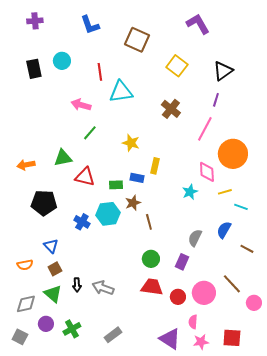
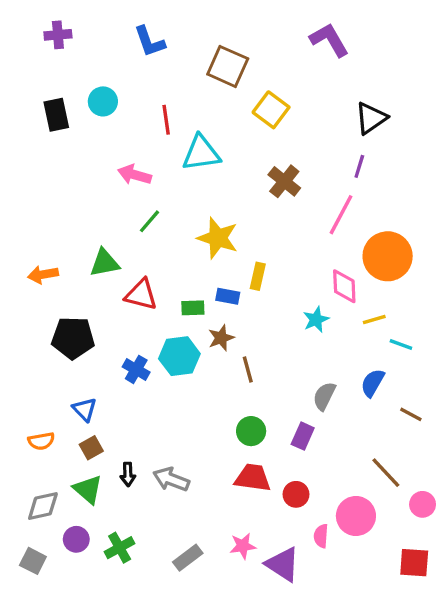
yellow square: (177, 66) -> (271, 110), moved
yellow star: (131, 143) -> (218, 238), size x1.4
pink circle: (204, 293) -> (356, 516), moved
red square: (232, 338) -> (414, 563), moved
pink star: (201, 342) -> (243, 546), moved

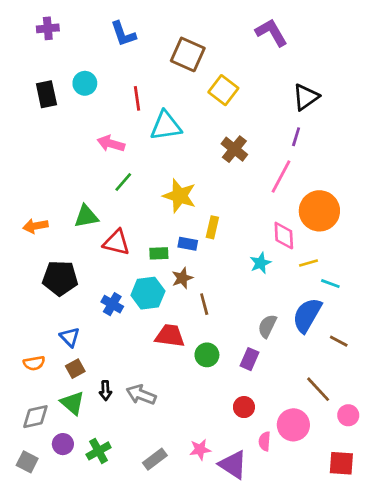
blue semicircle: (373, 383) -> (307, 315), size x1.5
red trapezoid: (253, 478) -> (170, 336), moved

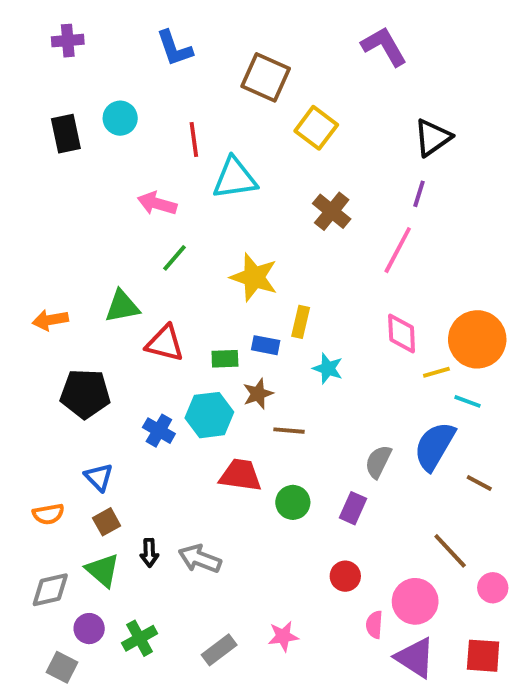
orange circle: (319, 211) -> (477, 339), moved
cyan star: (260, 263) -> (328, 368), moved, turned -30
brown line: (204, 304) -> (289, 431), turned -70
gray square: (27, 462) -> (62, 667), moved
purple triangle: (233, 465) -> (415, 658), moved

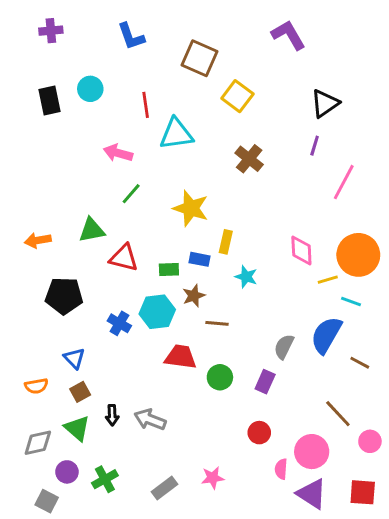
pink line: (398, 250) -> (344, 182), moved

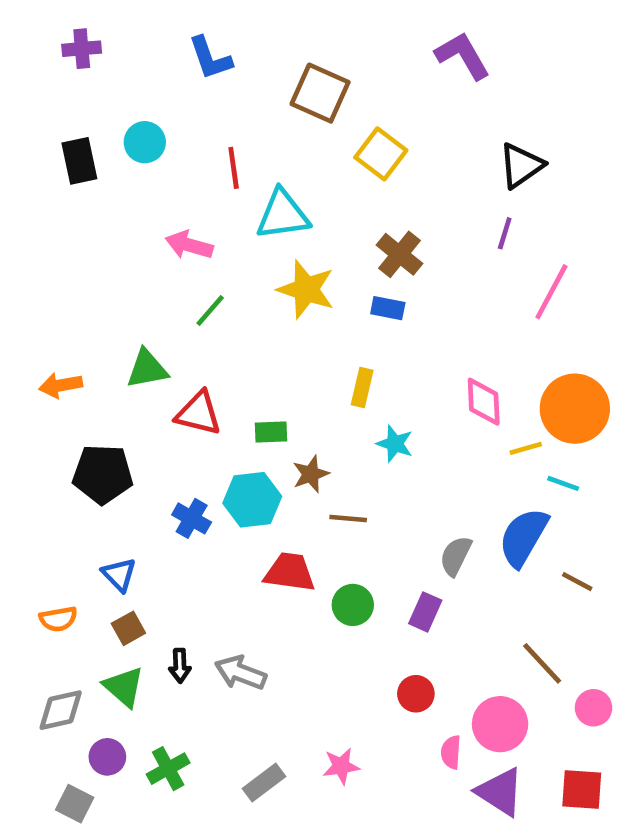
yellow star: (191, 208) -> (306, 289), moved
blue rectangle: (200, 259) -> (388, 308), moved

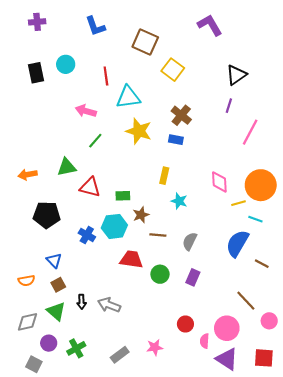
gray semicircle: (456, 556) -> (190, 241), moved
red circle: (416, 694) -> (185, 324), moved

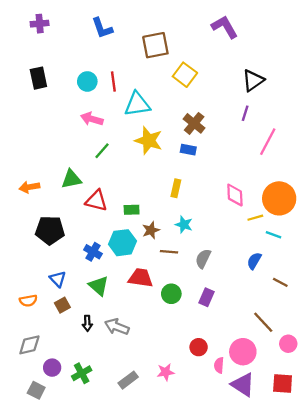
brown square: (145, 42) -> (155, 45), turned -35
cyan circle: (66, 64) -> (87, 81), moved
cyan star: (179, 201) -> (184, 225), moved
blue semicircle: (237, 243) -> (254, 261), size x0.6
green triangle: (56, 311) -> (99, 286), moved

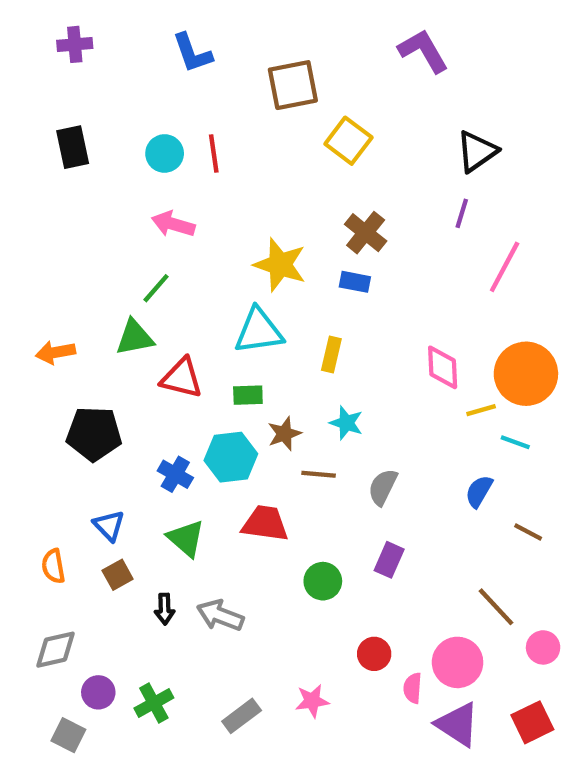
cyan triangle: (137, 104) -> (259, 331), moved
green line: (102, 151) -> (156, 288), moved
green circle: (171, 294) -> (323, 581), moved
orange semicircle: (28, 301) -> (53, 566), turned 90
red square: (283, 383) -> (532, 722), turned -30

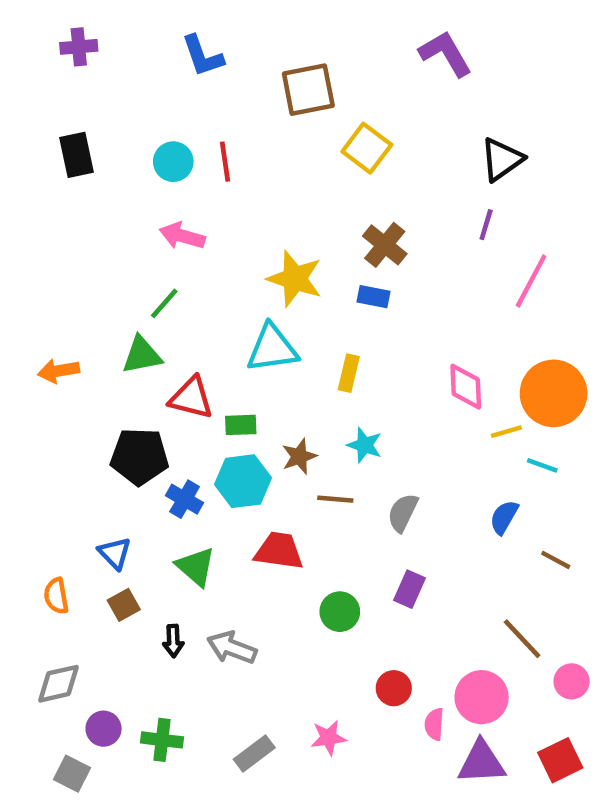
green rectangle: (248, 395) -> (241, 425), moved
black pentagon: (94, 434) -> (140, 456), moved
green cross: (154, 703) -> (162, 740), turned 36
purple triangle: (458, 724) -> (482, 762), turned -36

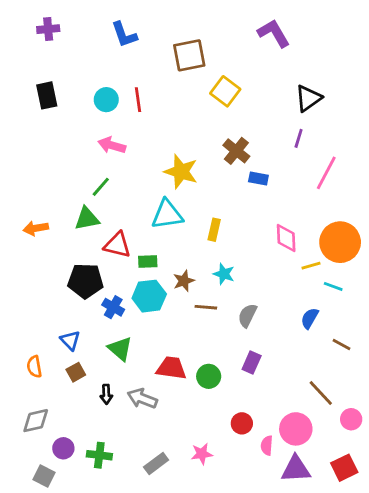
blue rectangle: (374, 297) -> (258, 178), moved
red trapezoid: (279, 551) -> (171, 368), moved

